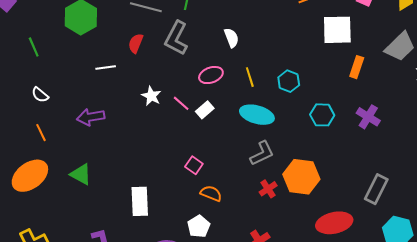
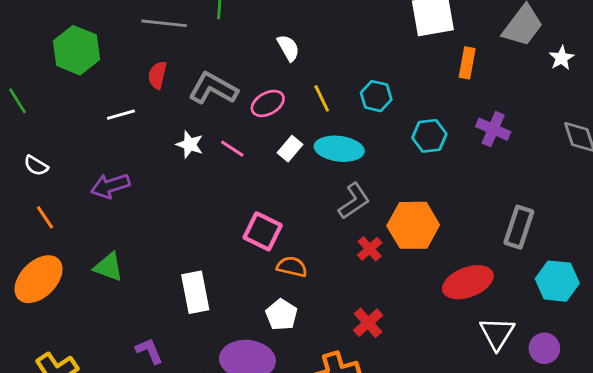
gray L-shape: (176, 38) -> (213, 88), moved, turned 100
white rectangle: (205, 110) -> (290, 149), moved
pink square: (194, 165) -> (263, 231), size x1.5

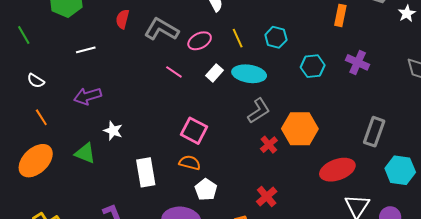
white line: (121, 115) -> (86, 50), moved
white star: (190, 144) -> (113, 131), moved
orange semicircle: (292, 267) -> (190, 163), moved

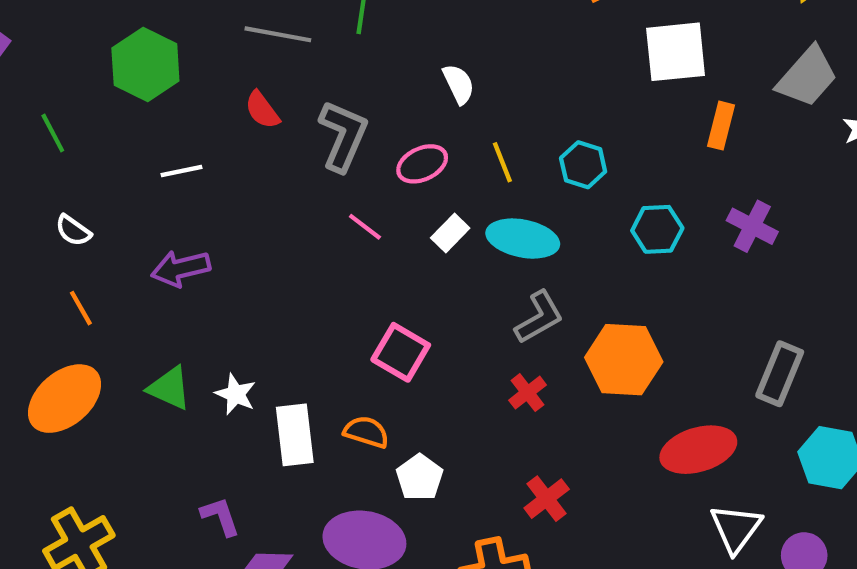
red semicircle: (122, 19) -> (262, 110), turned -54
gray L-shape: (161, 29) -> (343, 136), turned 80
white star: (113, 131) -> (236, 394), moved
red cross: (269, 145) -> (528, 393), moved
orange semicircle: (190, 163) -> (366, 432), moved

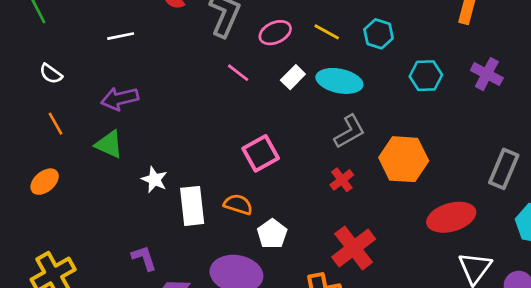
yellow line: (502, 162) -> (327, 32), turned -40
pink square: (401, 352) -> (261, 153), turned 30
green triangle: (169, 388) -> (109, 144), moved
orange ellipse: (65, 399) -> (45, 182), size x0.6
red cross: (547, 499) -> (354, 248), size x1.5

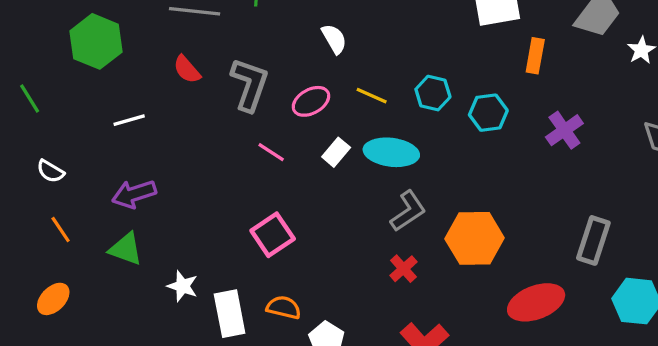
purple cross: (487, 74) -> (564, 130), turned 32
cyan hexagon: (426, 76) -> (488, 113), moved
pink square: (261, 153) -> (273, 235), moved

